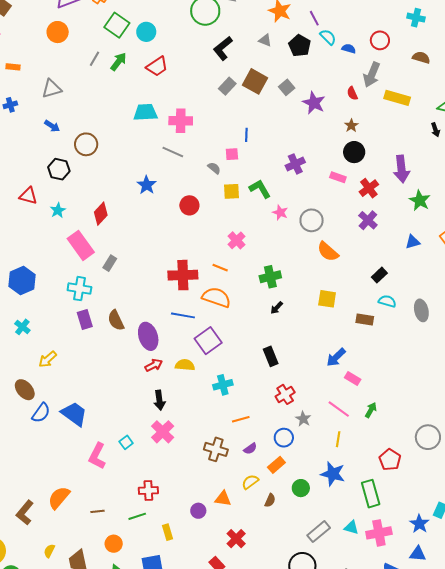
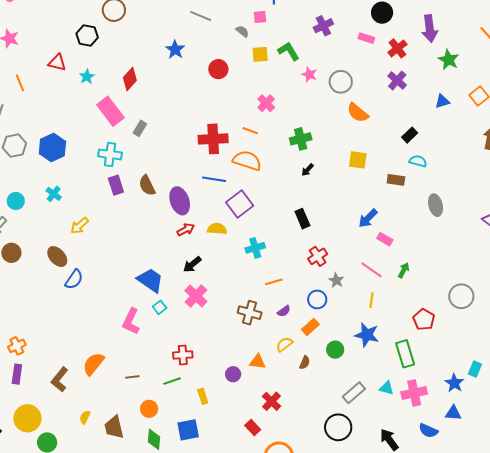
gray ellipse: (421, 310) -> (436, 205), moved
black arrow: (159, 400) -> (192, 264), turned 60
blue trapezoid: (74, 414) -> (150, 280), moved

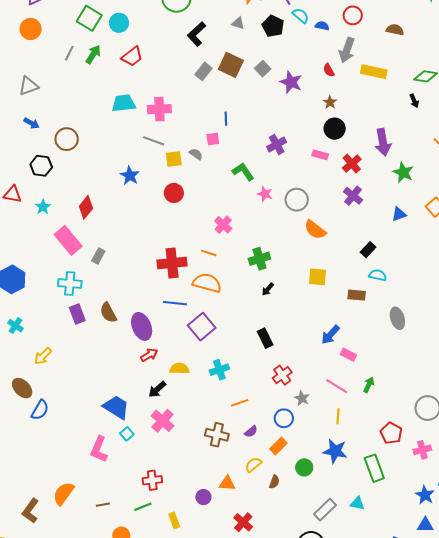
yellow square: (260, 54) -> (174, 159), moved
yellow semicircle: (217, 229) -> (179, 369), moved
pink cross: (414, 393) -> (422, 450), moved, size x0.7

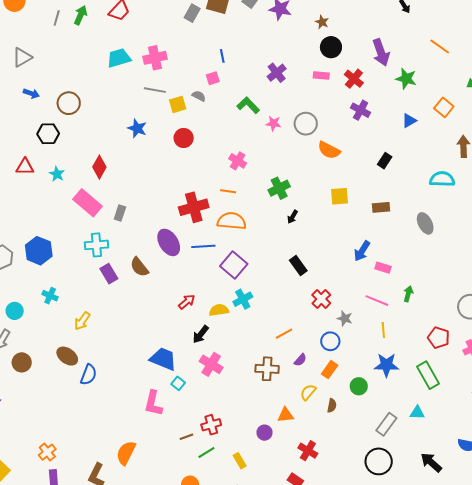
cyan semicircle: (378, 275) -> (442, 179), moved, size x1.4
purple ellipse: (142, 326) -> (169, 242), moved
cyan cross: (219, 370) -> (243, 299), moved
brown line: (103, 505) -> (186, 437), moved

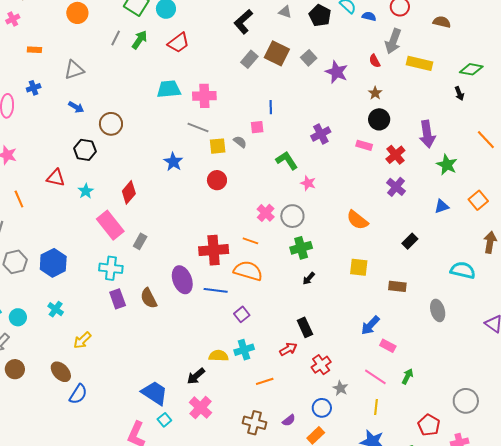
gray circle: (306, 124) -> (292, 216), moved
purple square: (234, 265) -> (242, 314), size x0.6
red arrow: (187, 302) -> (288, 349), moved
orange line: (284, 334) -> (265, 381), moved

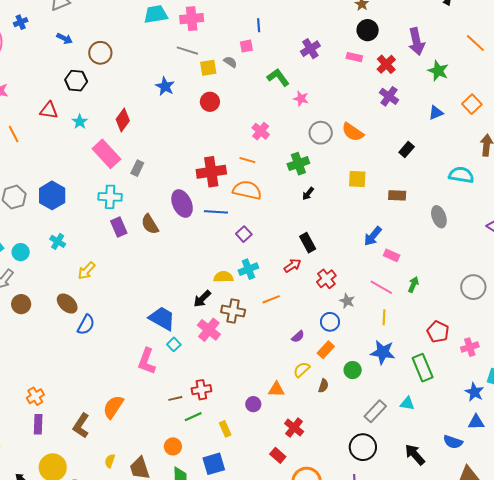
gray circle: (292, 216) -> (321, 133), moved
gray circle: (466, 401) -> (473, 287), moved
brown cross: (254, 423) -> (233, 311), moved

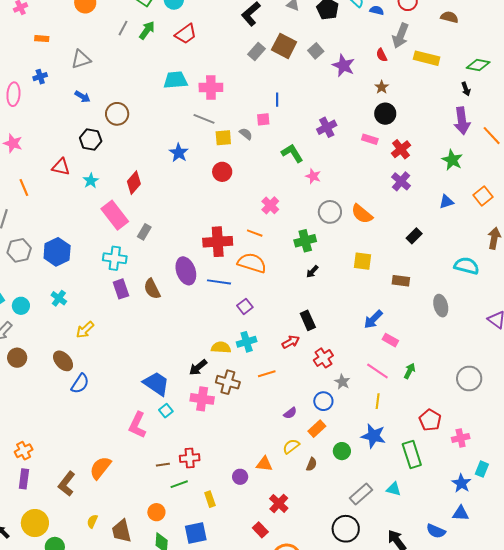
purple arrow: (416, 42) -> (462, 121), moved
pink cross: (209, 330) -> (202, 399), turned -35

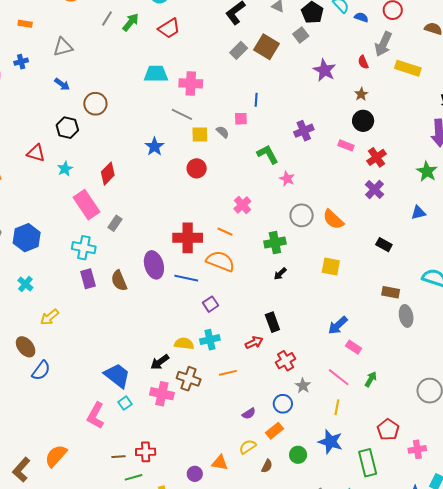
gray square: (316, 51) -> (301, 35), moved
black rectangle: (414, 236) -> (384, 245), turned 70
brown rectangle: (401, 281) -> (391, 292), moved

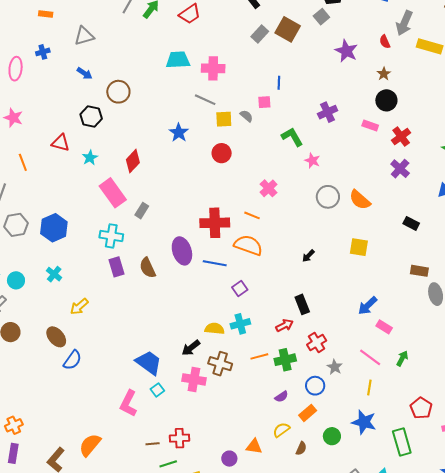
green cross: (275, 243) -> (285, 360), moved

